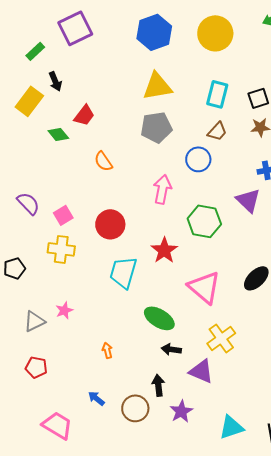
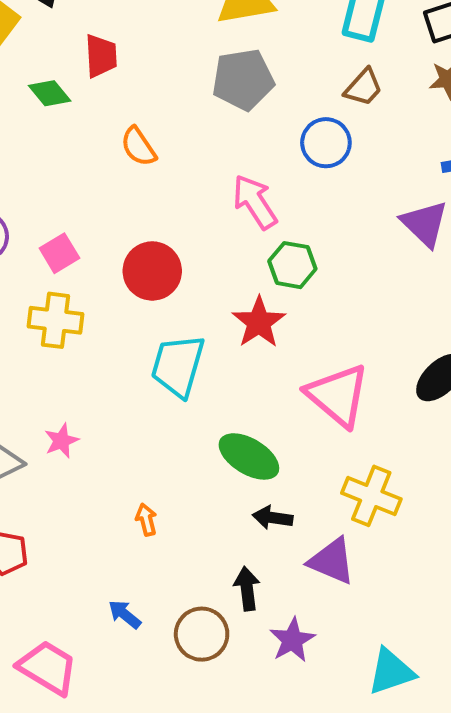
red trapezoid: (84, 115) -> (101, 56), turned -40
pink arrow: (162, 189) -> (255, 202), turned -44
green hexagon: (204, 221) -> (292, 265), moved, size x0.7
yellow cross: (221, 338) -> (371, 496), turned -32

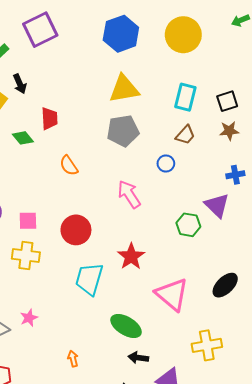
blue circle: (326, 143) -> (166, 163), size x0.7
pink square: (59, 253) -> (28, 221), turned 30
green hexagon: (292, 265) -> (188, 225), moved
yellow cross: (371, 496) -> (207, 345), moved, turned -32

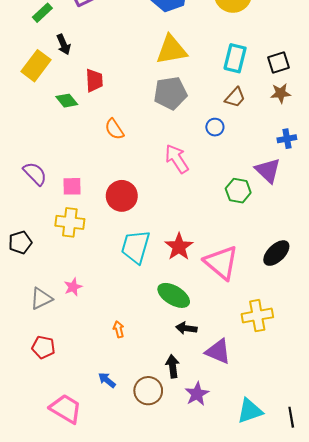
red star: (131, 256) -> (179, 247), moved

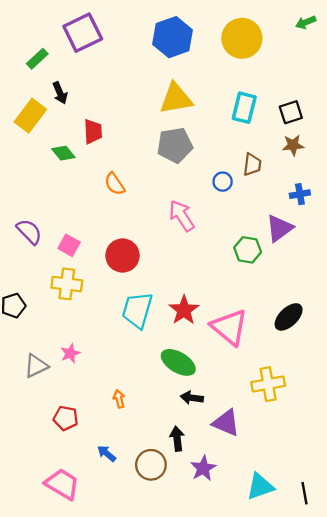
brown trapezoid: (235, 97) -> (252, 165), moved, turned -35
purple triangle: (268, 170) -> (279, 228), turned 40
pink square: (72, 186) -> (69, 245), turned 30
red pentagon: (43, 347) -> (66, 418), moved

